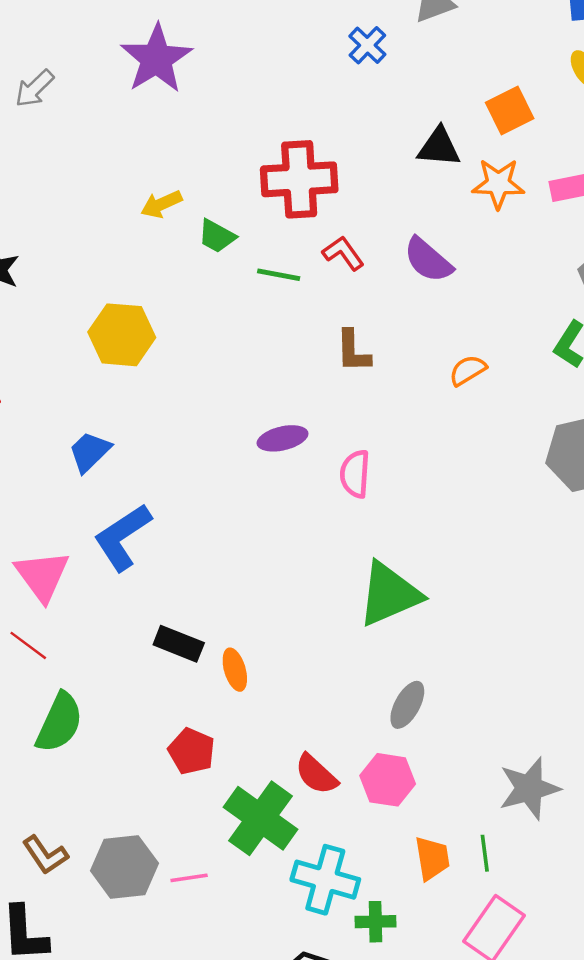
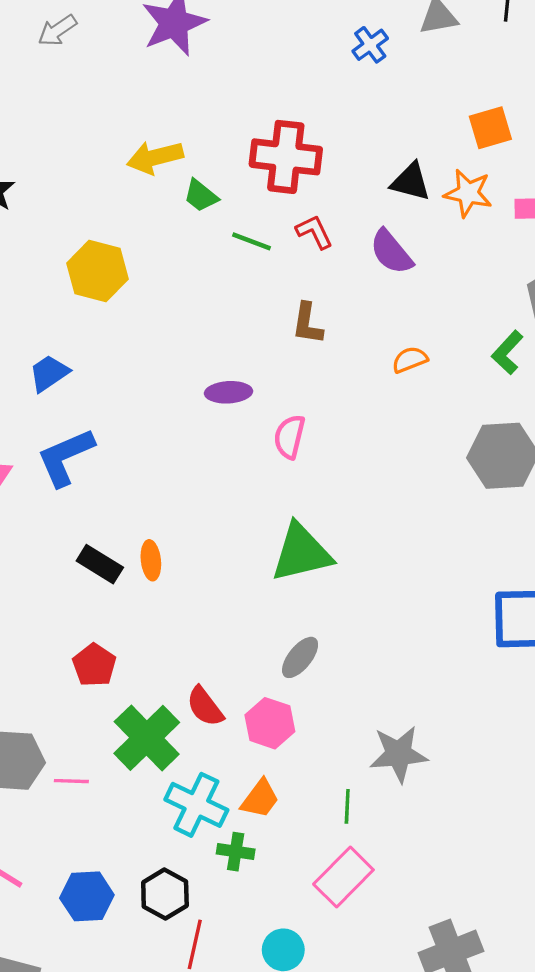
black triangle: (439, 147) -> (411, 182), moved
yellow arrow: (161, 204) -> (155, 157), size x1.4
orange ellipse: (235, 670) -> (151, 560), moved
orange trapezoid: (432, 858) -> (260, 799), moved, turned 36

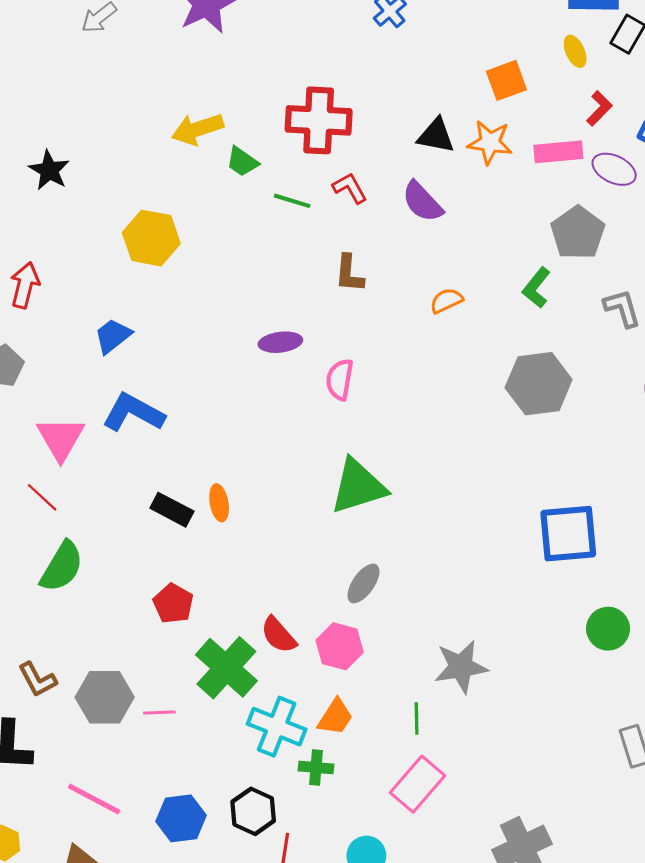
blue L-shape: (65, 457) -> (133, 413), turned 56

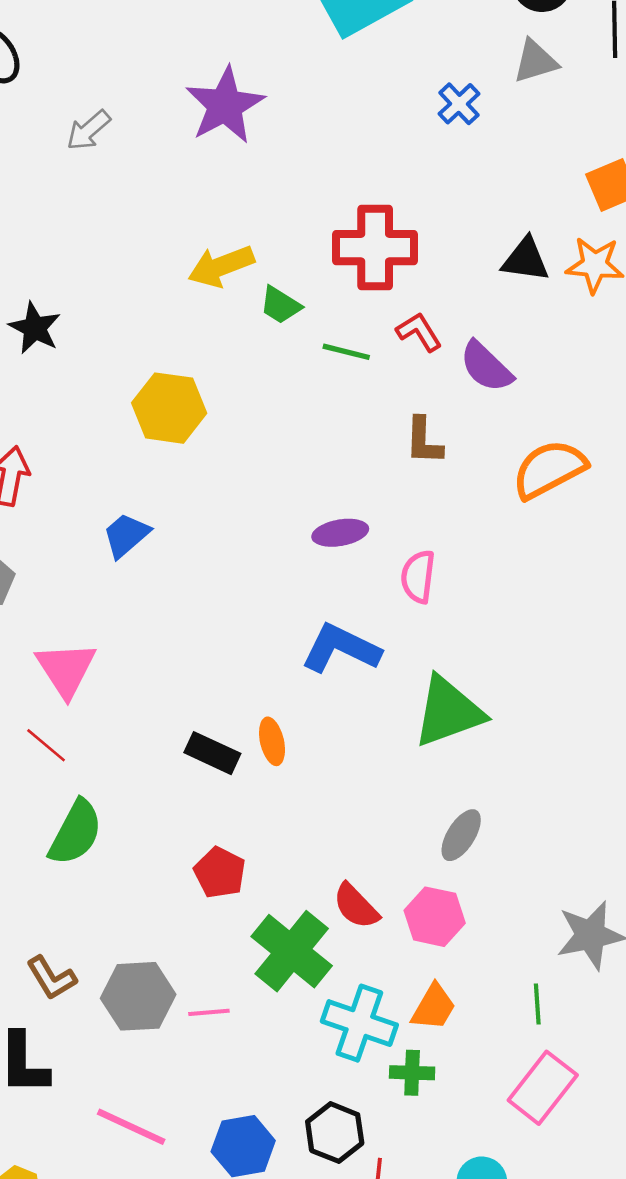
purple semicircle: (422, 202) -> (486, 367), moved
orange semicircle: (446, 301) -> (549, 469), size x1.8
blue L-shape: (133, 413) -> (341, 648), moved

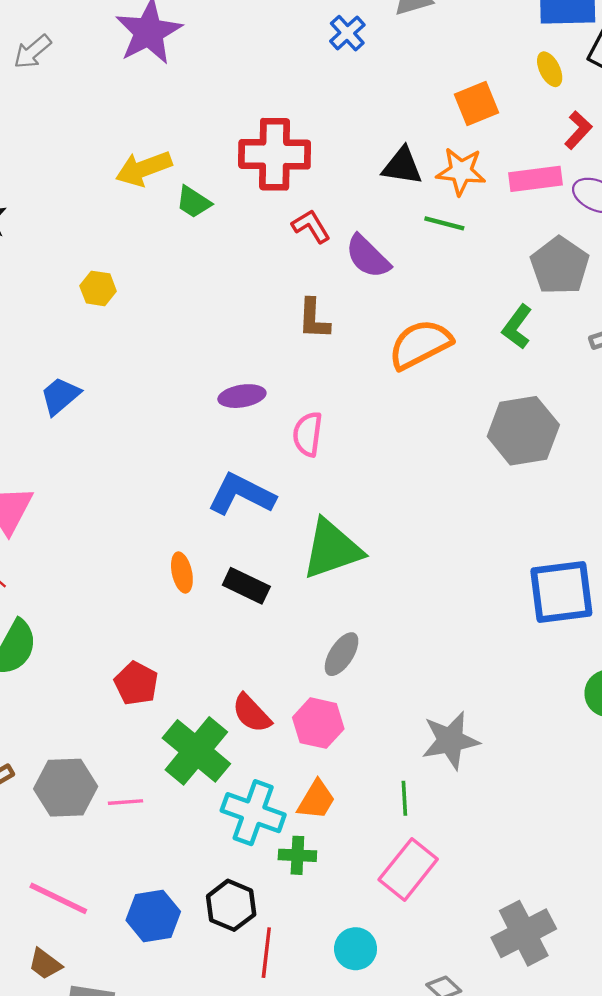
green line: (346, 352) -> (444, 223), moved
yellow hexagon: (169, 408) -> (98, 288), size x0.6
black rectangle: (212, 753) -> (246, 586), moved

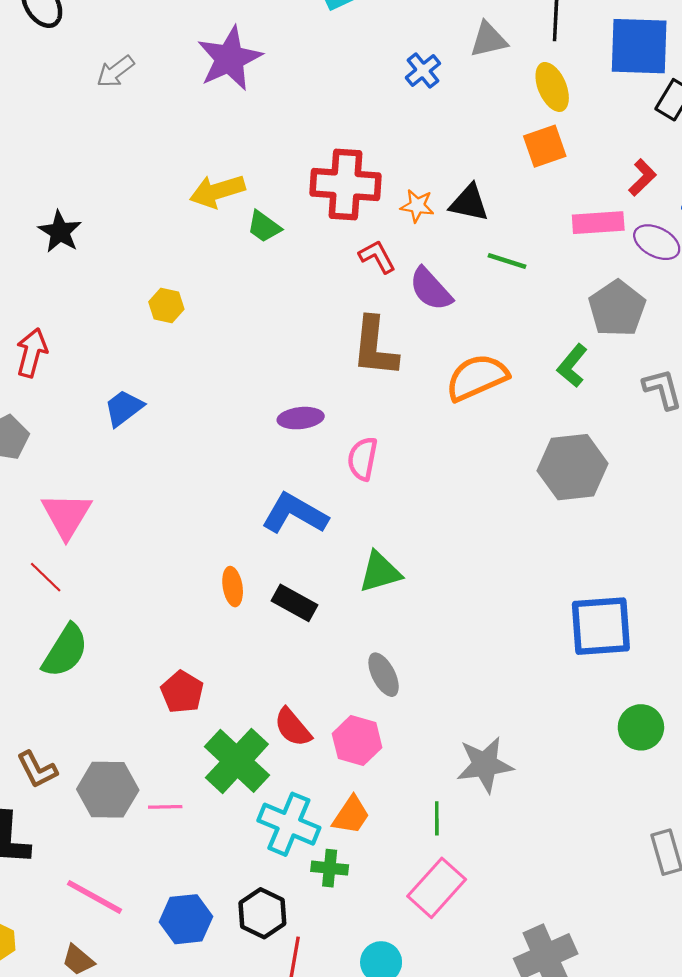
yellow ellipse: (550, 69) -> (552, 87), moved, size x1.4
orange star: (461, 171) -> (417, 206), moved, size x0.7
brown L-shape: (314, 319) -> (375, 347), size x1.5
green triangle: (332, 549) -> (380, 572), size x0.7
gray ellipse: (342, 654) -> (384, 675), turned -63

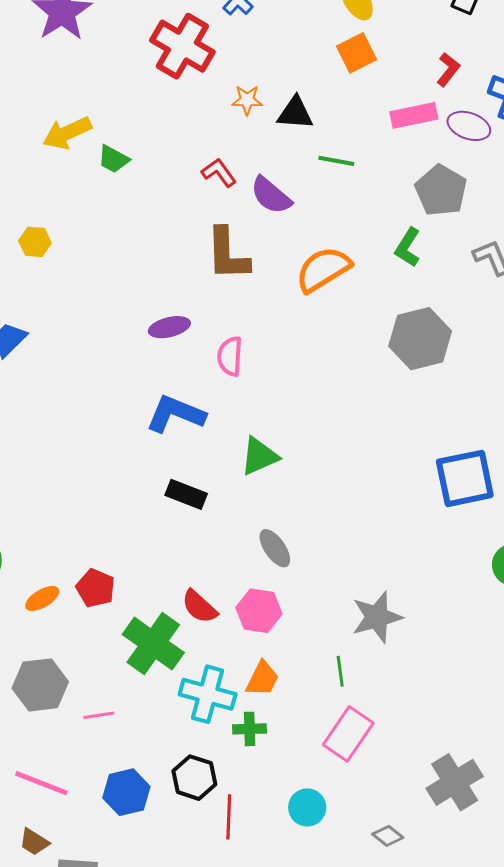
red cross: (346, 184) -> (182, 46), moved, turned 34
orange star: (417, 206) -> (247, 100), moved
orange ellipse: (233, 587) -> (42, 598), moved, turned 76
pink line: (165, 807) -> (99, 715), moved

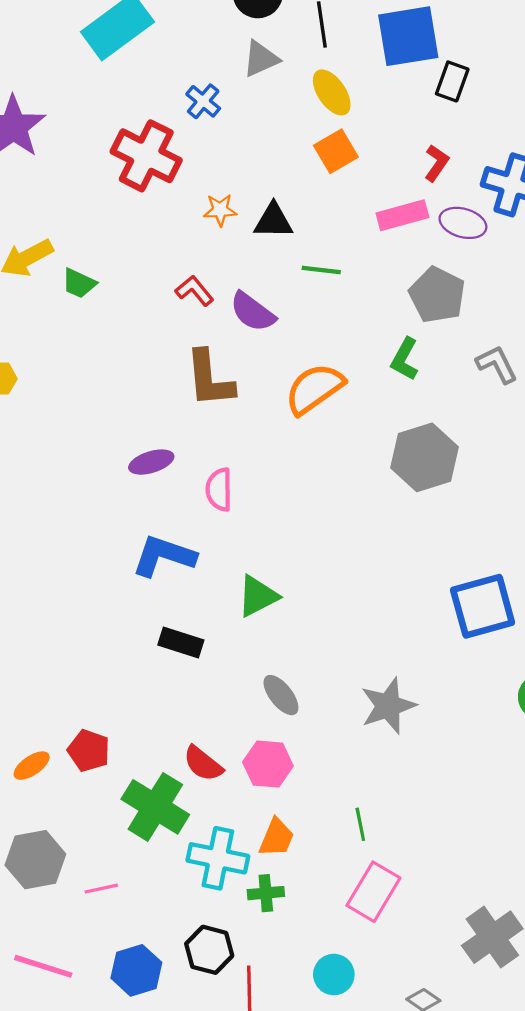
gray star: (377, 617) -> (388, 706), moved

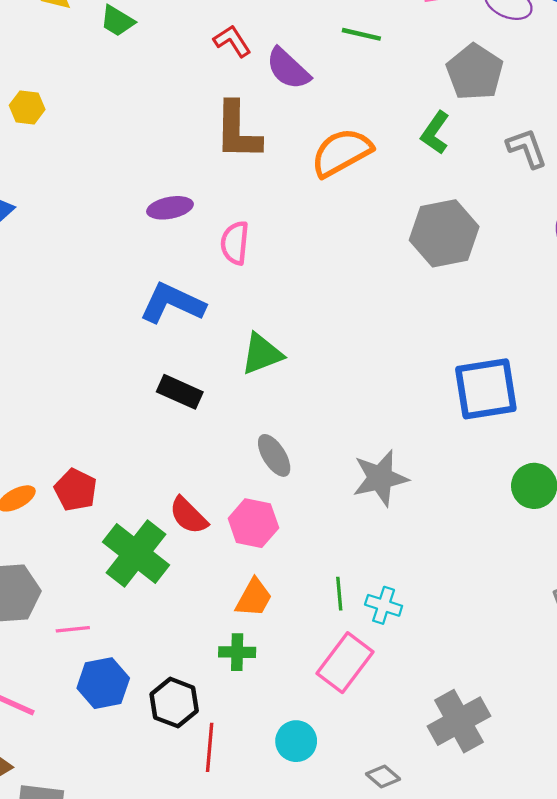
cyan cross: (218, 858) -> (384, 605), moved, size x0.6
blue hexagon: (136, 970) -> (103, 683), moved

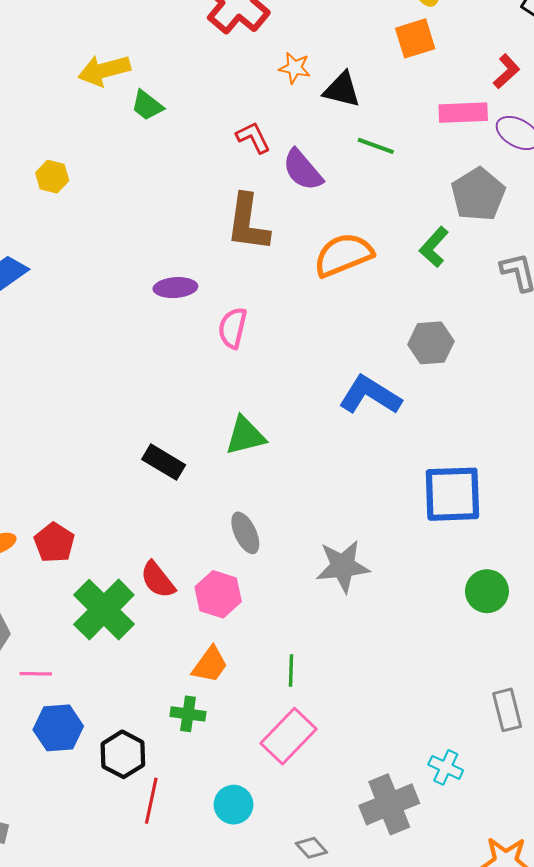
gray hexagon: (444, 233) -> (431, 343), size x0.7
blue L-shape: (172, 303) -> (370, 395), moved
cyan cross: (384, 605) -> (446, 767), moved

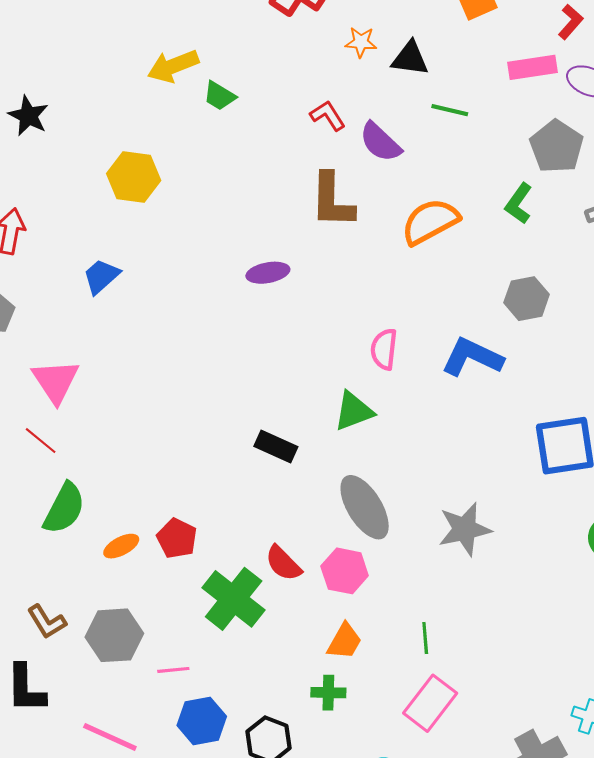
yellow hexagon: (52, 177) -> (134, 177), size x1.6
pink semicircle: (233, 328) -> (384, 349), moved
gray ellipse: (245, 533) -> (365, 507), size x1.6

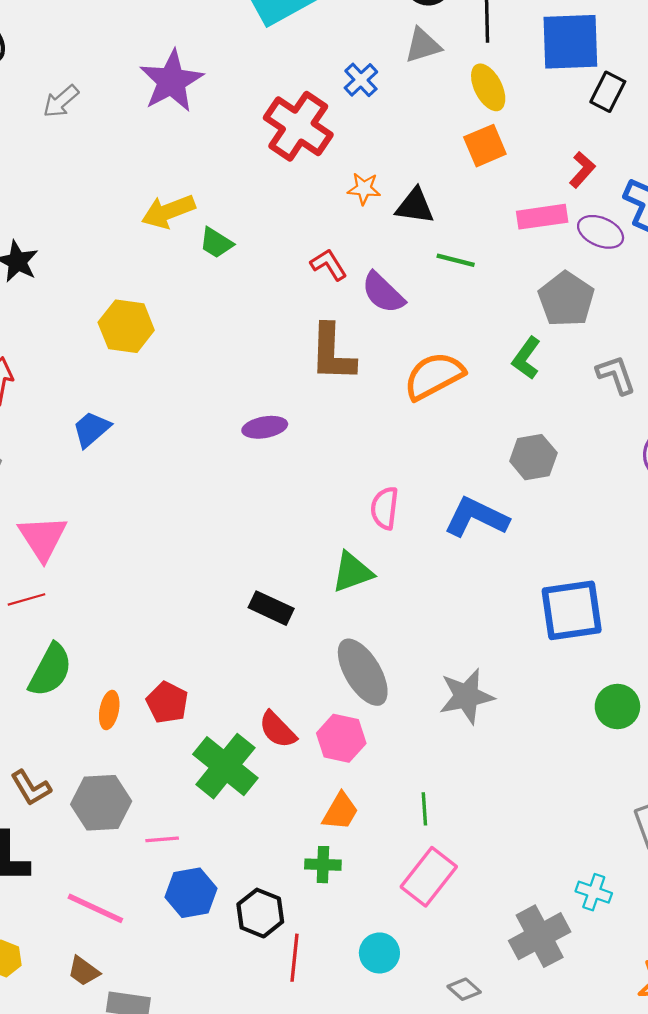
red line: (41, 441) -> (26, 599), turned -56
orange ellipse: (121, 546) -> (109, 710), turned -52

